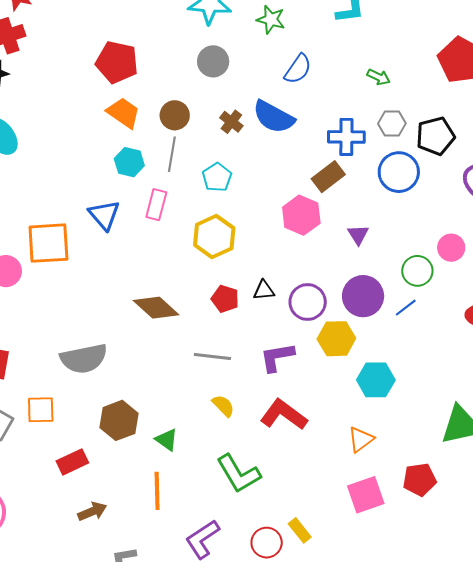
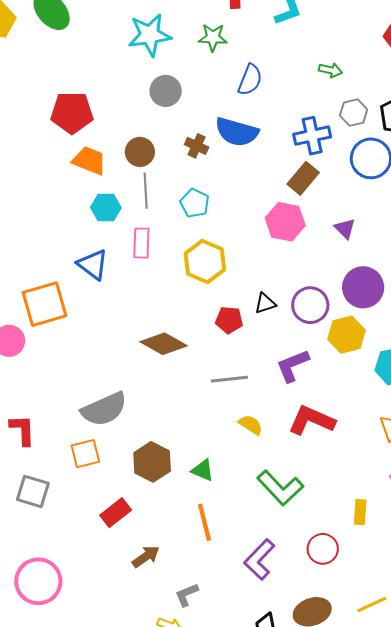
orange square: (41, 410) -> (85, 454), moved
yellow rectangle: (300, 530) -> (360, 512), moved, turned 55

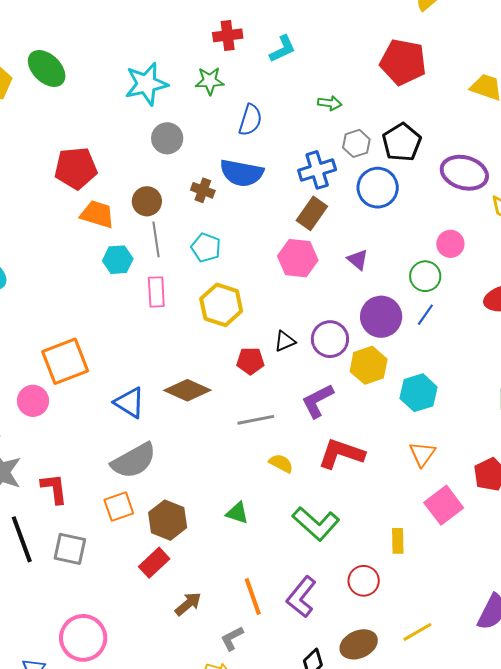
blue triangle: (93, 265) -> (129, 403), moved
brown hexagon: (152, 462) -> (168, 520), moved
orange line: (205, 522) -> (253, 597), moved

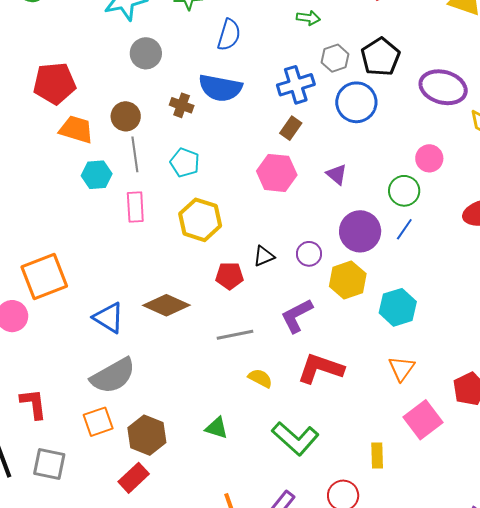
brown rectangle: (312, 213) -> (291, 128), size x0.7
purple circle: (330, 339) -> (309, 254), size x0.7

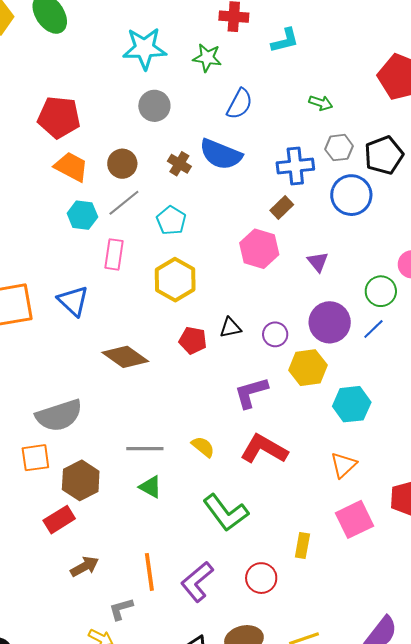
gray line: (135, 154) -> (124, 203), turned 48
blue triangle: (109, 318) -> (73, 301), moved
gray line: (235, 335) -> (145, 449), moved

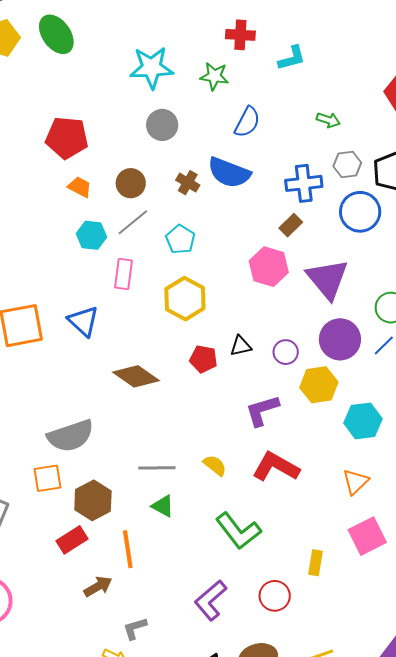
orange trapezoid: (71, 167) -> (80, 187), size x0.7
purple triangle: (318, 262) -> (327, 279), size x2.0
orange line: (149, 572) -> (128, 549), moved

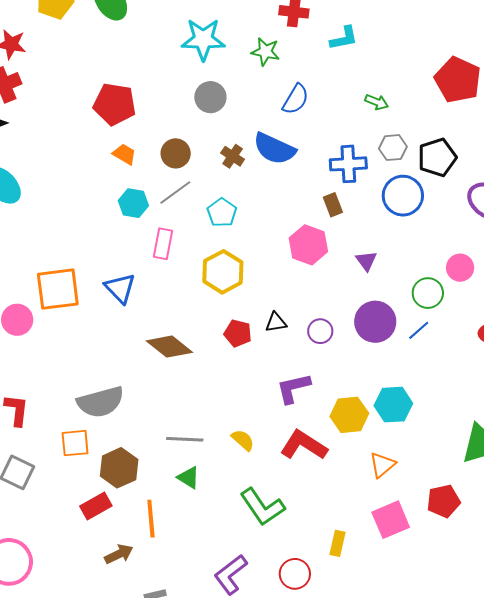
brown rectangle: (291, 225) -> (333, 205), turned -70
purple triangle: (327, 279) -> (366, 261), size x0.5
yellow hexagon: (319, 385) -> (349, 415), moved

